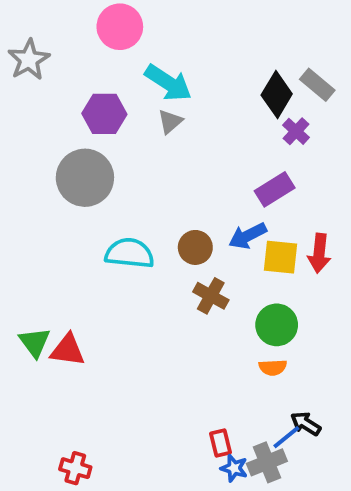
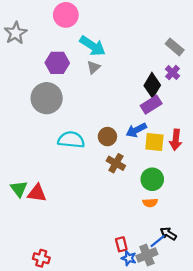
black diamond: (277, 94) -> (152, 85), moved
purple cross: (296, 131) -> (173, 73), moved

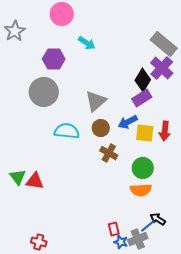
cyan arrow: (92, 46) -> (87, 43), size x0.7
gray rectangle: (175, 47) -> (164, 44), size x1.5
gray triangle: (94, 67) -> (96, 101), moved, size x1.6
purple cross: (173, 73) -> (162, 68), size x1.6
orange semicircle: (150, 203) -> (141, 190), size x1.5

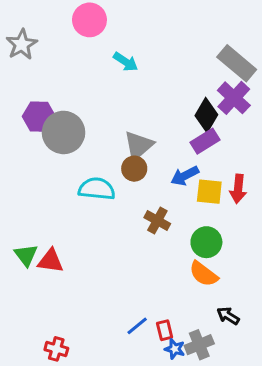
purple hexagon: (54, 59) -> (39, 117), moved
brown circle: (101, 128) -> (134, 169), moved
orange semicircle: (141, 190) -> (204, 274), turned 40
blue line: (148, 226) -> (137, 326), moved

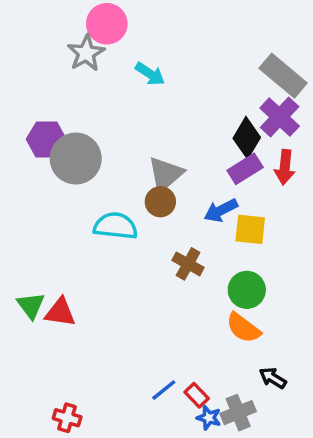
gray star: (22, 44) -> (86, 53), moved
red arrow: (238, 189) -> (285, 167), moved
red rectangle: (165, 330) -> (197, 395), turned -30

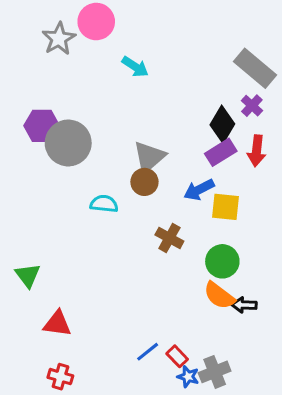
gray star: (86, 53) -> (59, 39), moved
purple cross: (280, 117) -> (252, 106), size x0.6
cyan semicircle: (115, 226) -> (104, 204), size x0.7
red triangle: (60, 312) -> (57, 324), moved
black arrow: (273, 378) -> (244, 305), moved, turned -30

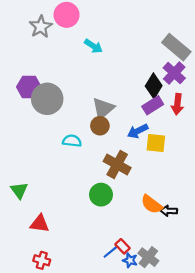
purple cross: (252, 106) -> (174, 73), size x1.5
brown cross: (169, 238) -> (117, 164), size x1.4
green circle: (222, 261) -> (101, 195), moved
blue line: (148, 352) -> (111, 252), moved
gray cross: (215, 372) -> (148, 257), turned -30

